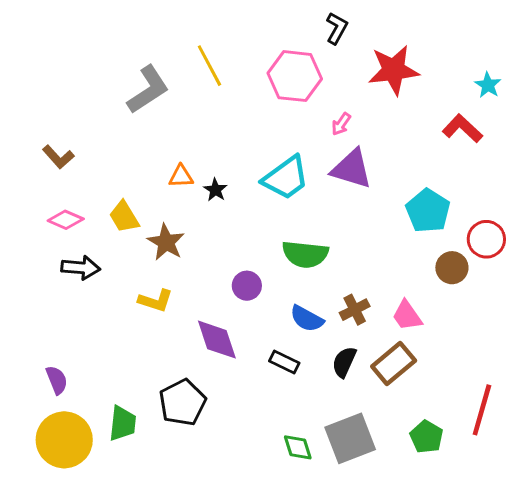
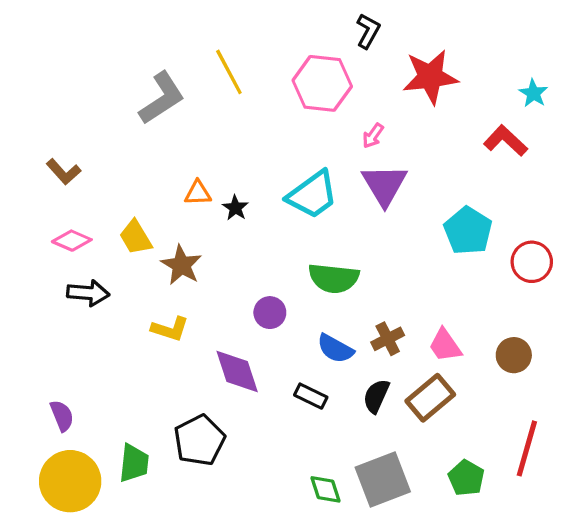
purple triangle: (352, 169) -> (384, 185), turned 42
brown circle: (452, 268) -> (514, 355), moved

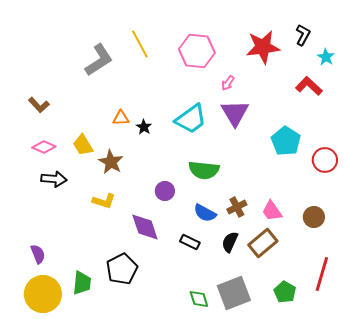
black L-shape: (368, 31) -> (303, 35), moved

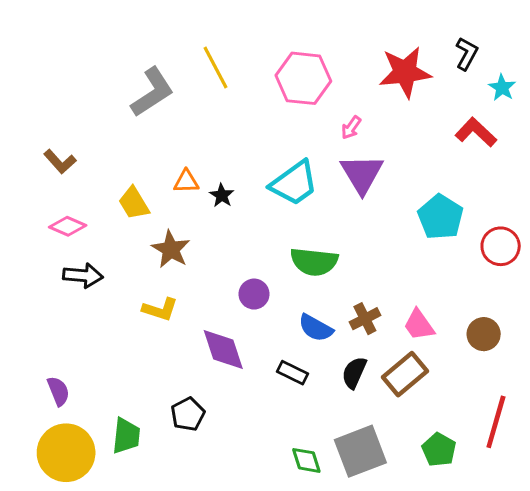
yellow trapezoid: (83, 145) -> (134, 203), moved
black pentagon: (122, 269) -> (188, 414), size x0.7

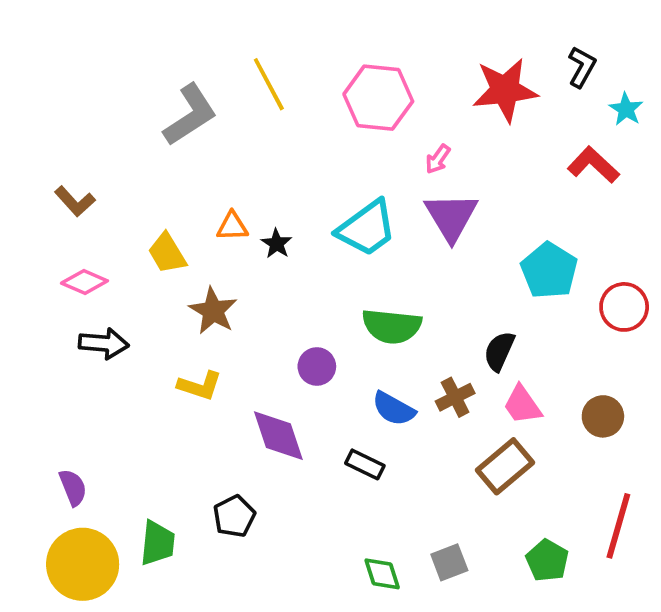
black semicircle: (354, 373) -> (499, 351), moved
gray square: (360, 451) -> (449, 562), size x0.6

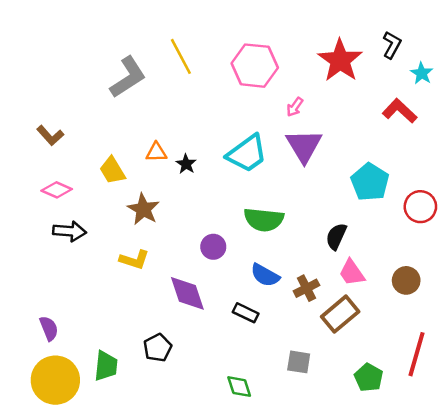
red star: (505, 90) -> (340, 60), turned -30
brown cross: (455, 397) -> (306, 288), moved
gray square: (449, 562) -> (299, 362), moved, turned 30
green diamond: (382, 574) -> (239, 387), moved

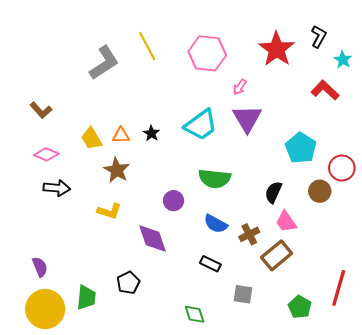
orange triangle: (156, 152) -> (121, 135), moved
brown circle: (406, 280) -> (320, 191), moved
black rectangle: (246, 313) -> (210, 264), moved

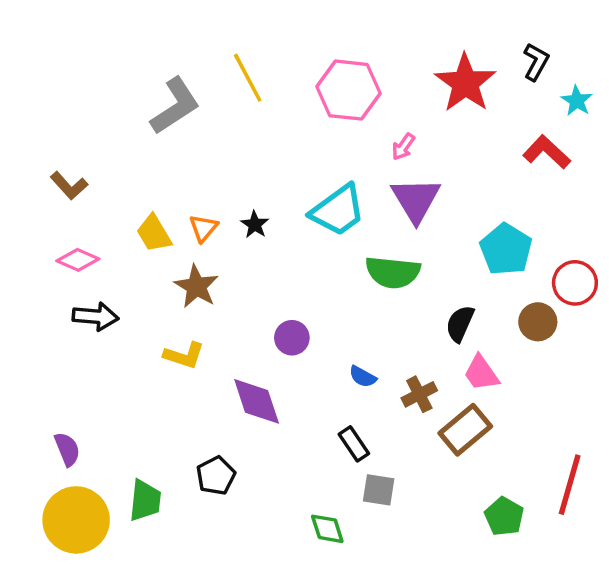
orange triangle: (121, 135) -> (203, 228), turned -48
green semicircle: (215, 179) -> (393, 272), moved
blue semicircle: (216, 224) -> (363, 377), size x0.7
black rectangle: (210, 264) -> (354, 444), turned 30
gray square: (243, 294) -> (379, 490), moved

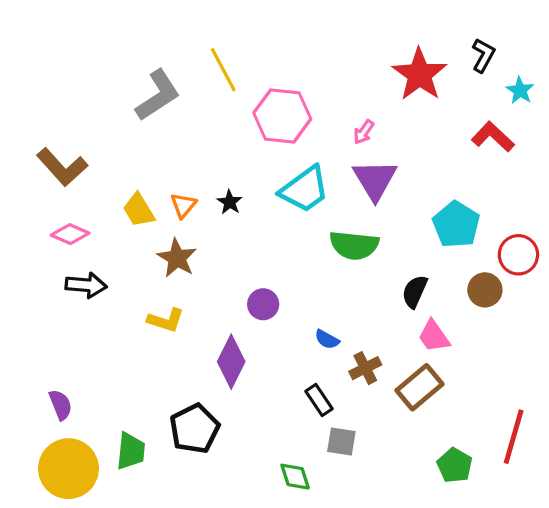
pink hexagon: (349, 90) -> (282, 116), moved
brown L-shape: (69, 186) -> (62, 167), size x1.5
brown cross: (419, 394) -> (365, 368), moved
purple diamond: (257, 401) -> (231, 362), turned 45
black pentagon: (216, 476) -> (195, 429), size x1.4

